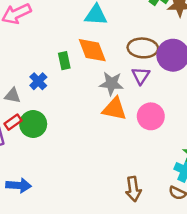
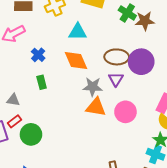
green rectangle: (64, 61) -> (42, 82), moved
blue cross: (38, 81) -> (38, 55), moved
green circle: (33, 124) -> (31, 134), moved

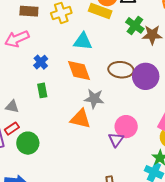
purple triangle: (116, 79) -> (116, 140), moved
orange triangle: (96, 107) -> (80, 119), moved

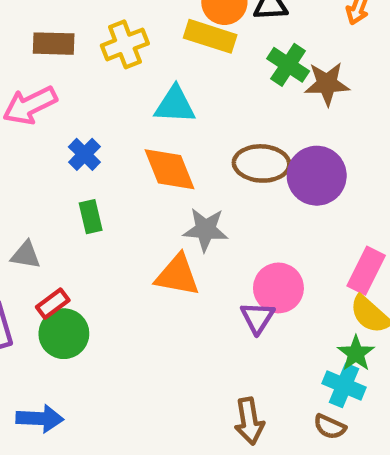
red rectangle: (12, 129) -> (53, 304), moved

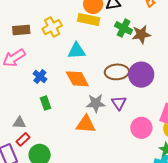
pink circle: (278, 288) -> (141, 128), moved
red rectangle: (53, 304) -> (23, 139), moved
purple triangle: (257, 318) -> (119, 103), moved

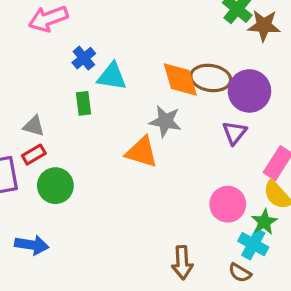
cyan triangle: (77, 51) -> (112, 76), moved
orange diamond: (77, 79) -> (180, 79), moved
purple triangle: (119, 103) -> (234, 133), moved
pink circle: (141, 128) -> (228, 204), moved

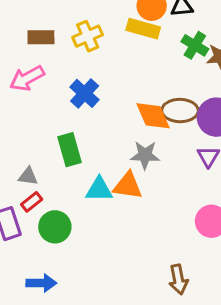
blue cross: (84, 58) -> (85, 93), moved, size x1.4
cyan triangle: (112, 76) -> (99, 190), moved
green rectangle: (84, 103) -> (69, 150), size x1.5

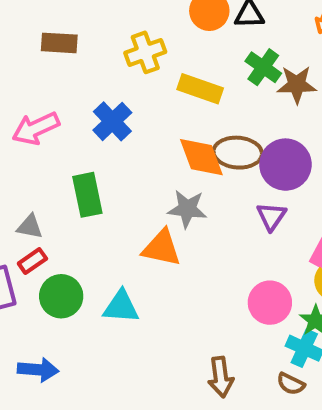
yellow rectangle: (143, 29) -> (200, 89), moved
yellow cross: (88, 36) -> (145, 52), moved
pink arrow: (27, 78) -> (36, 128), moved
cyan triangle: (99, 190) -> (121, 307), moved

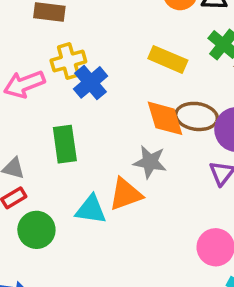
yellow cross: (145, 52) -> (68, 61), moved
orange triangle: (162, 248) -> (126, 194), turned -36
cyan triangle: (121, 307) -> (91, 210), moved

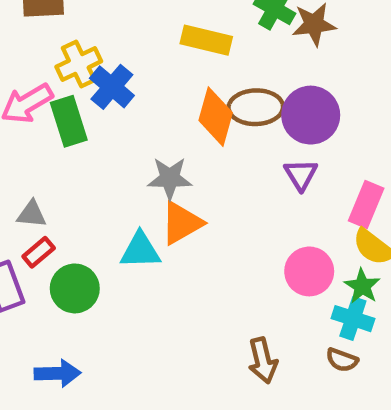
orange diamond: (165, 118) -> (216, 117), turned 42
green rectangle: (65, 144) -> (69, 121), moved
gray star: (150, 162) -> (170, 178), moved

